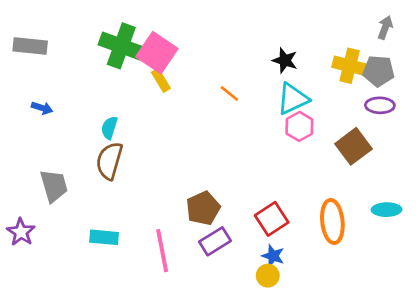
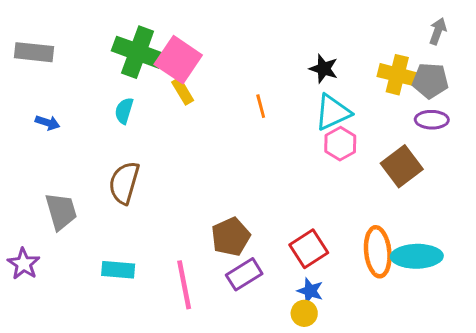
orange line: (229, 93) -> (261, 106), turned 36
cyan semicircle: (109, 128) -> (124, 111), moved
cyan ellipse: (386, 210) -> (417, 256), moved, size x1.5

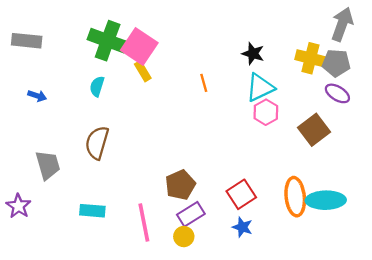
gray arrow: (438, 31) -> (342, 24), size x1.6
purple ellipse: (432, 120) -> (337, 93), turned 30
yellow circle: (304, 313) -> (184, 237), moved

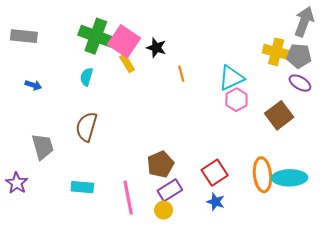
black star: (253, 54) -> (156, 48), moved

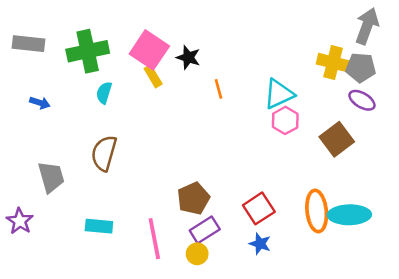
green cross: (96, 36) -> (88, 51), moved, turned -32

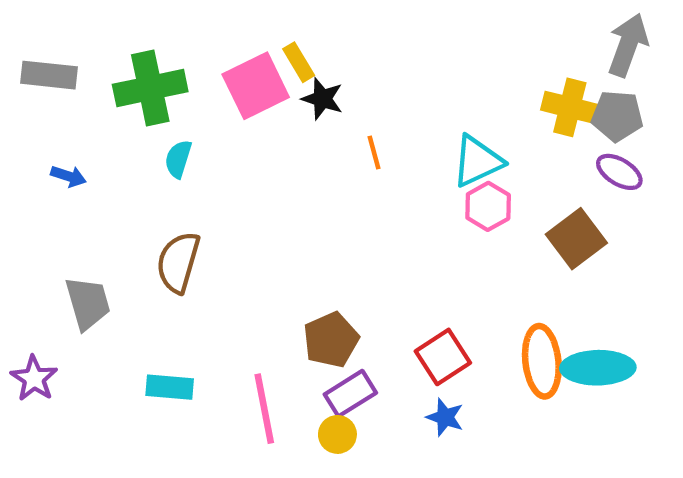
pink square: (149, 50) -> (256, 86), turned 30
yellow rectangle: (153, 76) -> (299, 62), moved

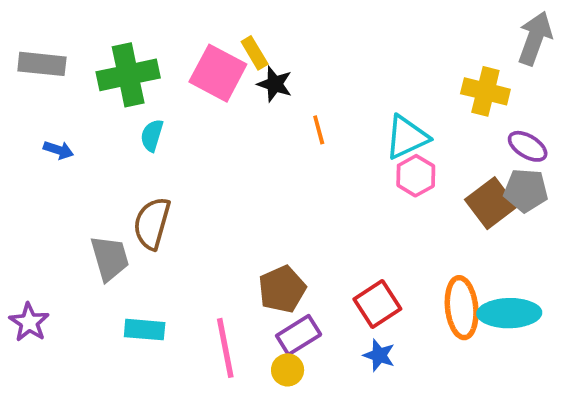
pink square: (256, 86) -> (218, 73), turned -36
gray pentagon: (617, 116) -> (526, 190), moved
gray trapezoid: (88, 303) -> (110, 258), moved

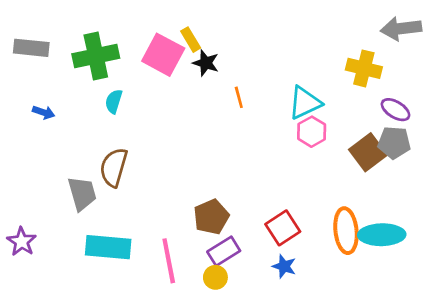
gray arrow: (535, 38) -> (401, 29), turned -117
cyan rectangle: (145, 330) -> (108, 247), size x1.5

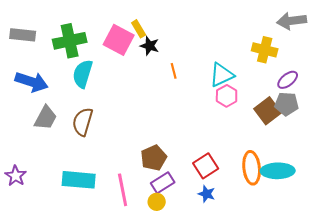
cyan semicircle: (114, 101) -> (83, 74), size x1.6
purple ellipse: (395, 110) -> (288, 80), turned -70
blue arrow: (44, 112) -> (32, 82), size x2.0
gray trapezoid: (82, 193) -> (46, 118), moved, turned 44

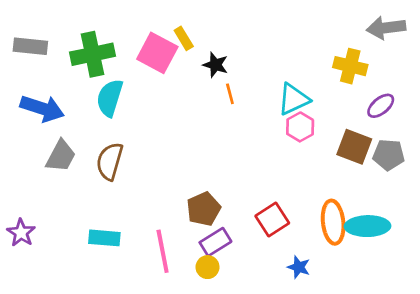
black star: (150, 46) -> (215, 65), moved
gray pentagon: (287, 104) -> (389, 155), moved
brown square: (268, 111) -> (354, 147), turned -32
cyan rectangle: (79, 180) -> (104, 238), size x0.7
blue star: (207, 194) -> (299, 267), moved

